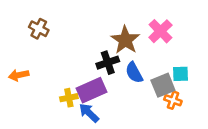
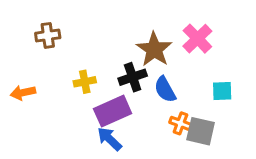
brown cross: (39, 29) -> (48, 35), turned -36
gray square: (163, 85) -> (201, 131), moved, turned 35
yellow cross: (69, 98) -> (85, 82), moved
orange cross: (173, 100) -> (180, 123), moved

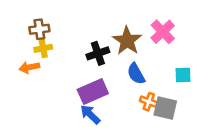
black cross: (133, 77) -> (98, 53), moved
yellow cross: (85, 82) -> (43, 48), moved
orange arrow: (23, 93) -> (29, 67), moved

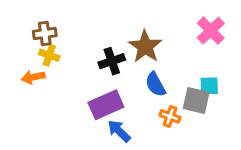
pink cross: (163, 32) -> (211, 31), moved
yellow cross: (43, 48) -> (49, 55), turned 30
gray square: (165, 108) -> (196, 100), moved
blue arrow: (90, 114) -> (119, 131), moved

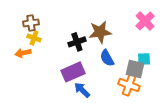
brown star: (145, 47) -> (100, 32), turned 30
orange cross: (170, 116) -> (129, 85), moved, size x1.5

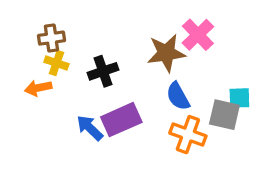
pink cross: (145, 21) -> (198, 35), moved
black cross: (77, 42) -> (103, 71), moved
orange cross: (129, 85) -> (188, 135), moved
blue arrow: (82, 90) -> (90, 128), moved

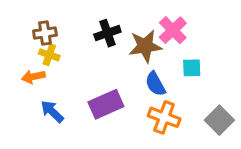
black cross: (103, 71) -> (107, 33), moved
cyan square: (239, 98) -> (192, 68), moved
gray square: (224, 115) -> (219, 120), moved, turned 32
blue arrow: (90, 128) -> (52, 112), moved

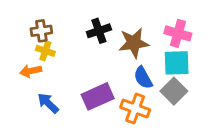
pink cross: (173, 30) -> (178, 33), moved, turned -30
cyan square: (192, 68) -> (177, 63), size x1.5
orange cross: (164, 117) -> (135, 108), moved
gray square: (219, 120) -> (174, 91), moved

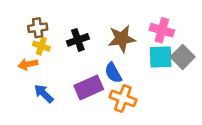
black cross: (99, 31) -> (78, 40), moved
blue semicircle: (143, 78) -> (113, 73), moved
gray square: (174, 91) -> (183, 57), moved

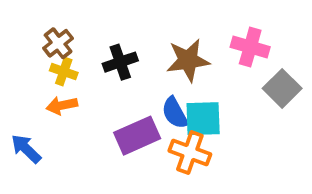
brown cross: (38, 28) -> (58, 43), turned -30
cyan square: (161, 57) -> (203, 119), moved
orange arrow: (28, 64) -> (62, 105), moved
blue arrow: (44, 94) -> (26, 149), moved

